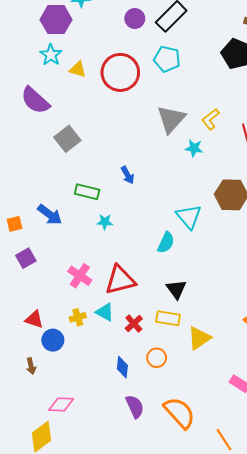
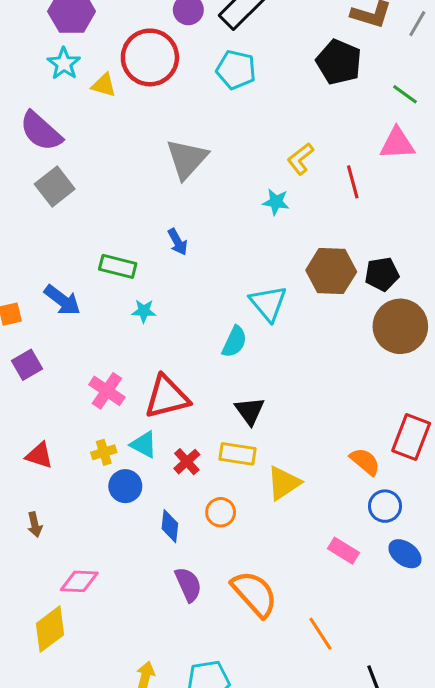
red circle: (120, 72) -> (150, 57), moved
gray triangle: (171, 119) -> (187, 159), moved
gray square: (67, 139) -> (55, 187), moved
blue circle: (53, 340) -> (125, 486), moved

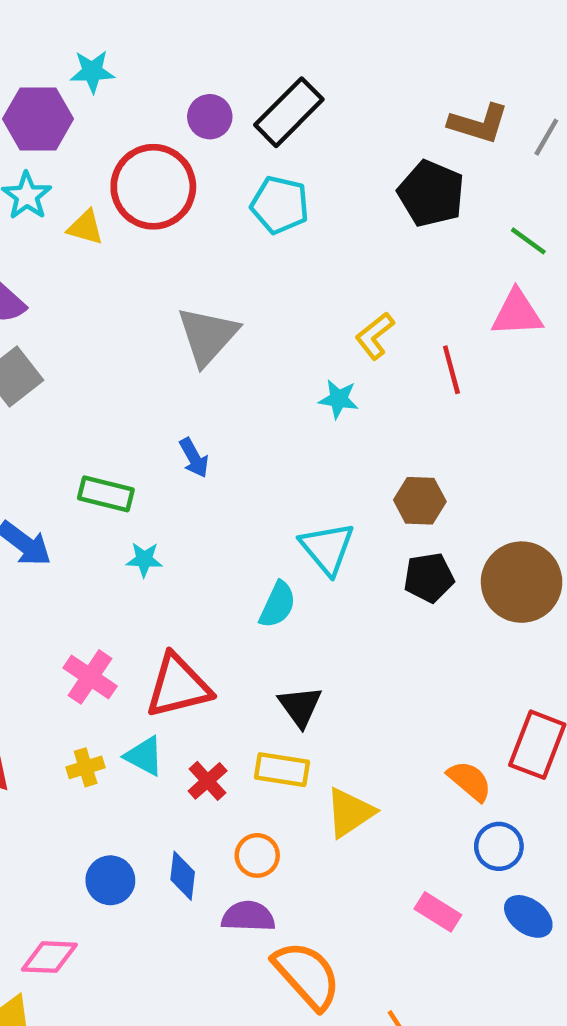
brown hexagon: (331, 271) -> (420, 501), size x0.7
black pentagon: (382, 274) -> (429, 578), moved
blue circle: (125, 486) -> (110, 880), moved
purple semicircle: (188, 584) -> (248, 916), moved, turned -64

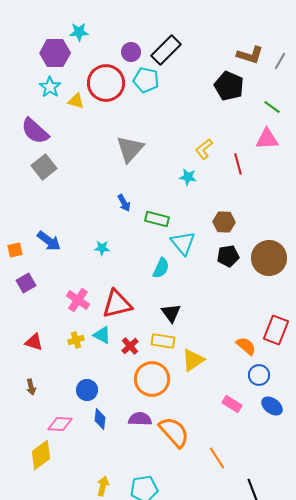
cyan pentagon: (280, 205) -> (146, 80), moved
green rectangle: (106, 494) -> (157, 219), moved
orange circle: (257, 855) -> (152, 379), size x1.8
blue diamond: (183, 876) -> (100, 419), moved
purple semicircle: (248, 916) -> (140, 419), moved

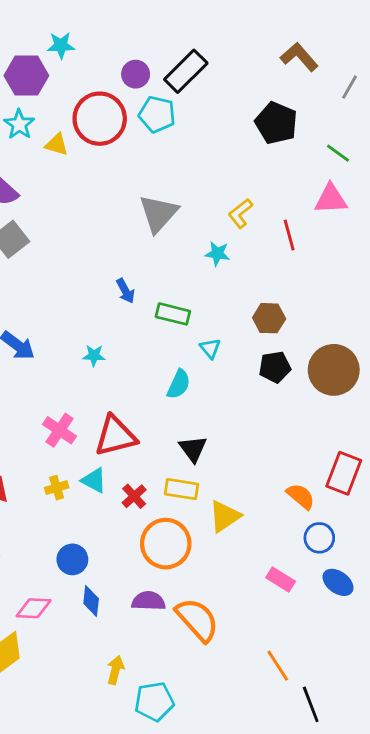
brown L-shape: (250, 55) -> (299, 57), moved, turned -148
gray triangle: (130, 149) -> (159, 213), moved
cyan triangle: (183, 243) -> (210, 348), size x0.6
orange line: (217, 458) -> (278, 666), moved
yellow arrow: (103, 486) -> (115, 670), moved

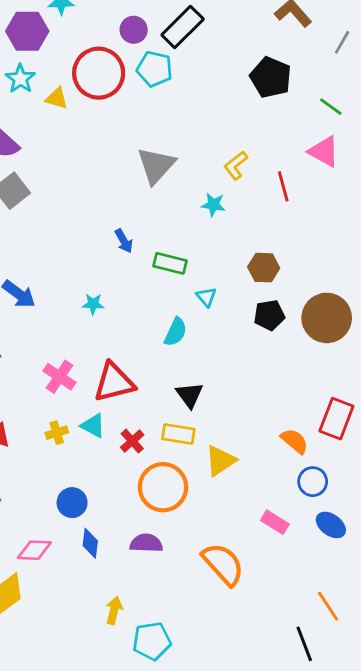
pink triangle: (331, 199) -> (324, 151), turned 32
orange semicircle: (197, 620) -> (223, 564), moved
orange line: (278, 666) -> (328, 606), moved

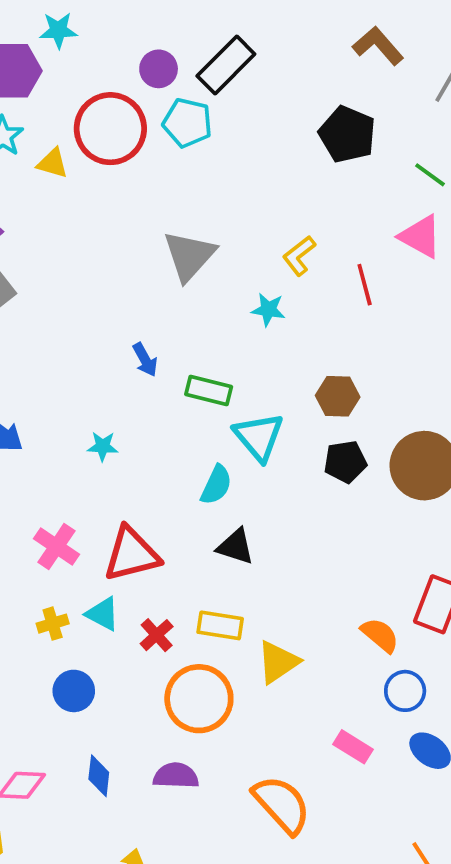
cyan triangle: (206, 297) -> (259, 437), size x1.8
black triangle: (190, 395) -> (236, 547), moved, turned -36
blue circle: (72, 503) -> (74, 691), moved

